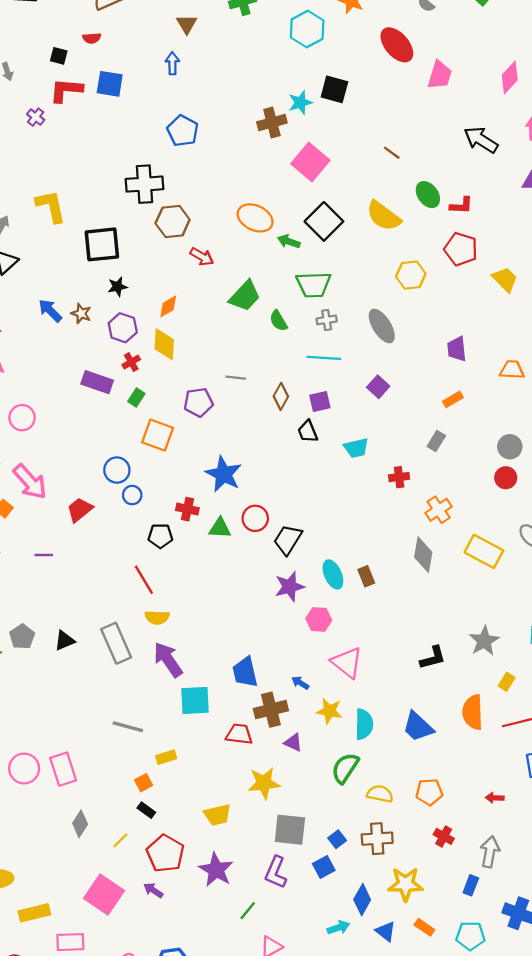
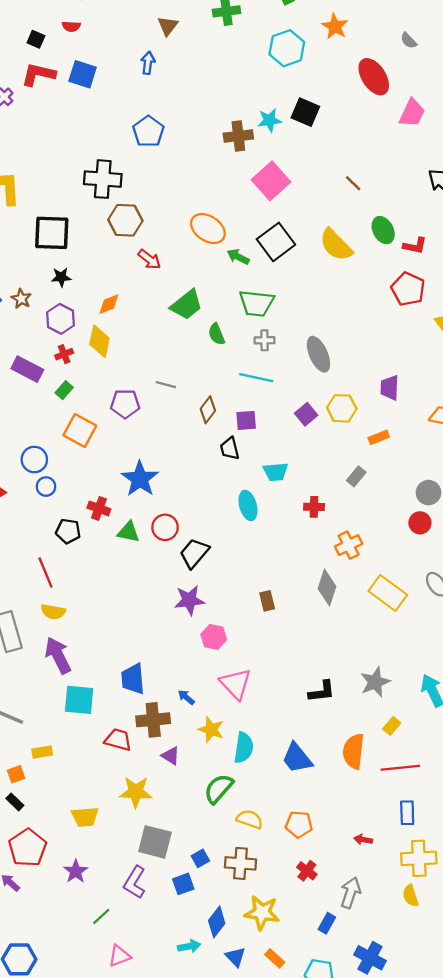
yellow hexagon: (411, 275) -> (342, 408), moved
cyan ellipse: (333, 574) -> (248, 505), moved
purple star: (216, 870) -> (76, 871), size x0.7

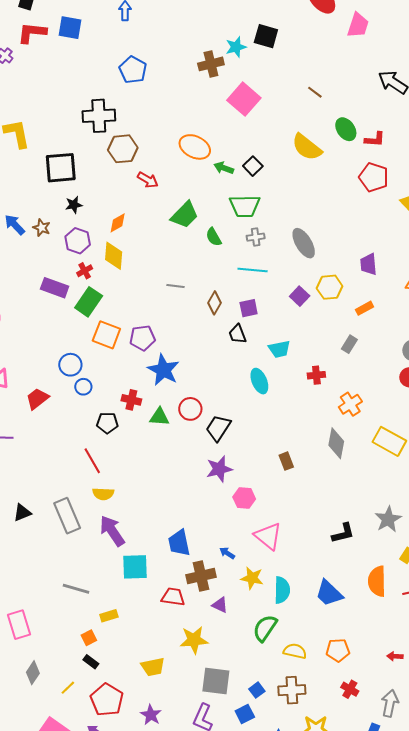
black square: (276, 242) -> (253, 166), moved, size x0.6
green rectangle: (64, 390) -> (89, 302), size x1.8
purple pentagon: (125, 404) -> (142, 338), moved

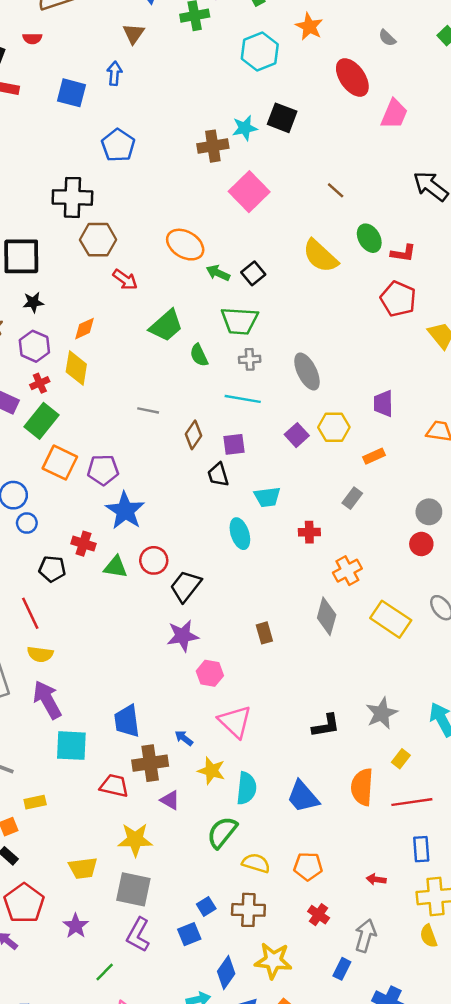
blue square: (70, 28) -> (71, 93), moved
gray square: (216, 681) -> (133, 889), moved

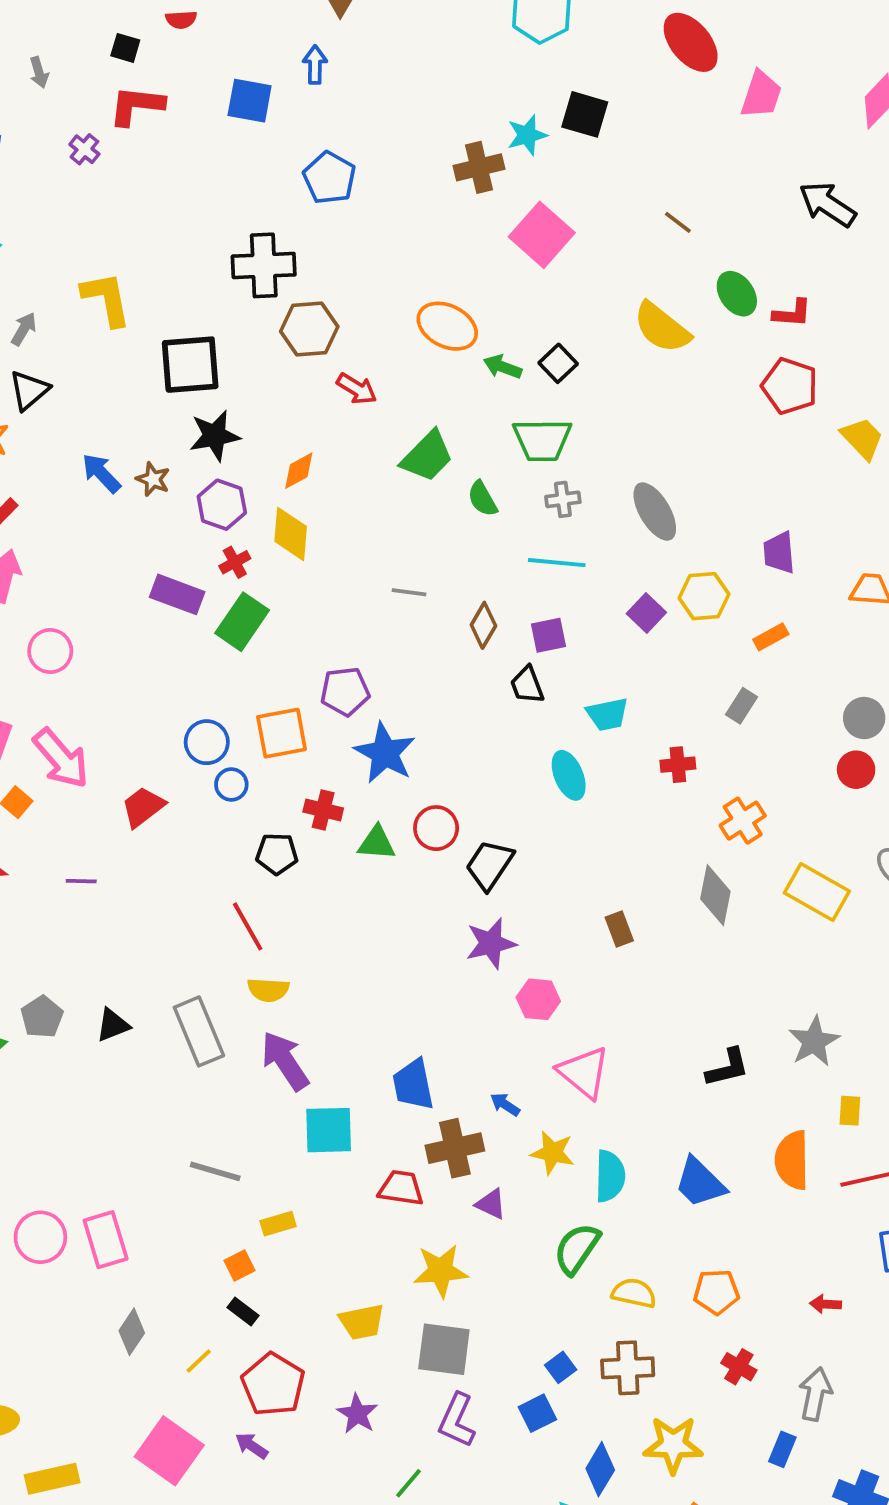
black star: (33, 302) -> (215, 436), size x1.5
orange square: (60, 463) -> (282, 733), moved, turned -32
yellow rectangle: (401, 759) -> (850, 1111), turned -30

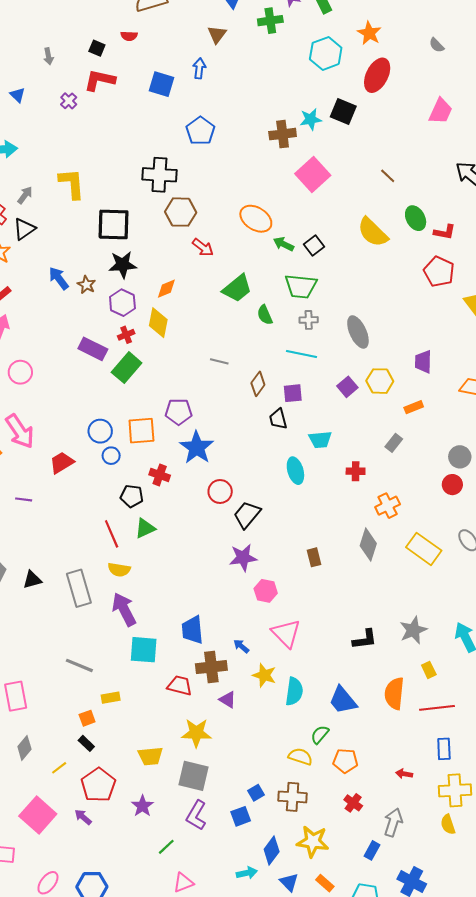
red ellipse: (691, 42) -> (377, 75), moved, turned 60
green triangle: (377, 843) -> (145, 528), moved, turned -35
yellow rectangle: (850, 1111) -> (429, 670), turned -35
green semicircle: (577, 1249) -> (320, 735), moved, size x0.7

